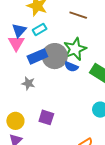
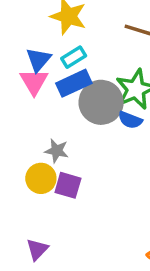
blue rectangle: (37, 56) -> (74, 83), moved
purple square: (46, 117) -> (68, 185), moved
yellow circle: (15, 121) -> (41, 178), moved

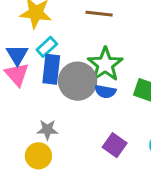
blue rectangle: (74, 83) -> (51, 69), turned -48
purple square: (68, 185) -> (115, 145), moved, turned 30

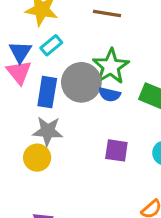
blue rectangle: (51, 69) -> (47, 92), moved
gray star: (47, 130) -> (48, 131), size x1.4
purple square: (115, 145) -> (116, 150), turned -30

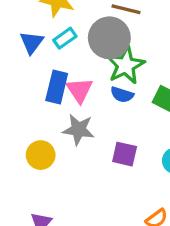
pink triangle: (19, 72) -> (79, 90), moved
gray circle: (81, 82) -> (109, 38), moved
gray star: (48, 131) -> (79, 130), moved

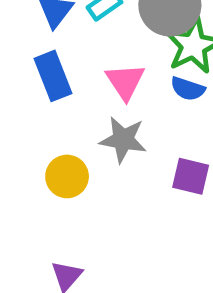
blue rectangle: (57, 87) -> (53, 76), moved, turned -36

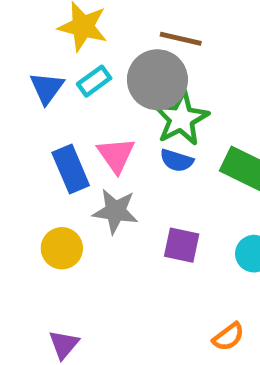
blue rectangle: (53, 76) -> (71, 169), moved

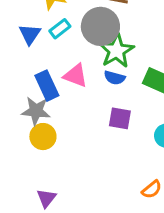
pink triangle: (116, 155) -> (76, 76), turned -32
gray star: (115, 211) -> (36, 111), moved
purple square: (182, 245) -> (120, 118), moved

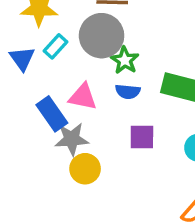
green star: (117, 51) -> (125, 60), size x0.7
gray star: (36, 111) -> (72, 139), moved
yellow circle: (43, 137) -> (85, 169), moved

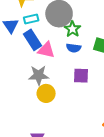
cyan rectangle: (56, 46) -> (31, 19), turned 32
blue rectangle: (52, 114) -> (32, 40), moved

